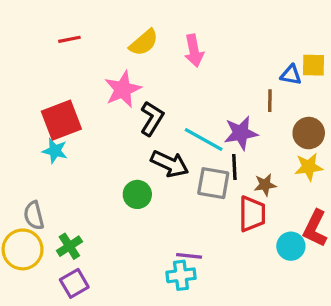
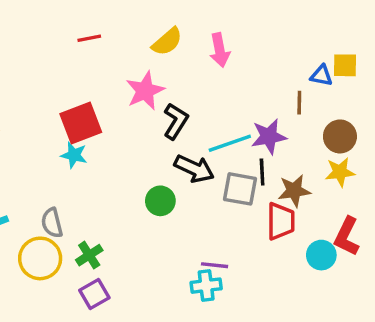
cyan line: (204, 139) -> (230, 143), turned -48
brown star: (265, 185) -> (294, 191), size x1.4

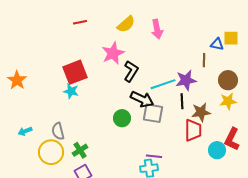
gray square: (240, 189) -> (153, 113), moved

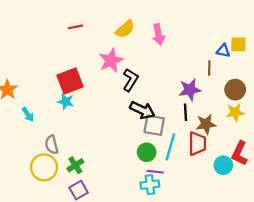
cyan line: (163, 84) -> (170, 147), moved, turned -55
green circle: (122, 118) -> (147, 152), moved
cyan arrow: (25, 131) -> (28, 114), moved, turned -104

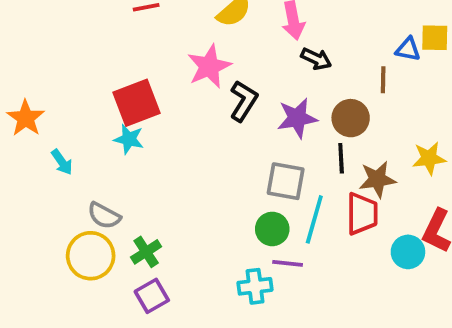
purple star: (190, 90) -> (297, 118), moved
brown circle: (235, 90) -> (351, 118), moved
black arrow: (142, 110) -> (316, 59), moved, size x0.7
gray semicircle: (52, 145) -> (104, 216), turned -48
cyan cross: (150, 185) -> (255, 286), moved

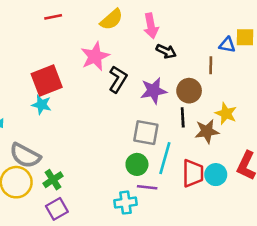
yellow star: (429, 158) -> (226, 114), moved, turned 30
red trapezoid: (362, 214) -> (193, 173), moved
gray semicircle: (104, 216) -> (25, 155), size x1.4
cyan circle: (408, 252) -> (216, 175), moved

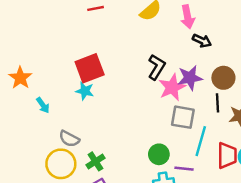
pink star: (95, 56) -> (172, 87), moved
gray semicircle: (25, 155) -> (69, 139), size x0.7
green circle: (137, 164) -> (159, 154), moved

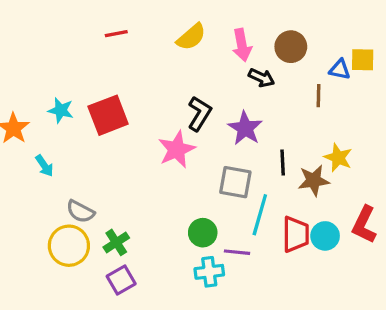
purple star: (190, 78) -> (245, 128), turned -30
brown circle: (223, 78) -> (291, 47), moved
pink star: (172, 87) -> (177, 149), moved
cyan star: (85, 91) -> (61, 110), moved

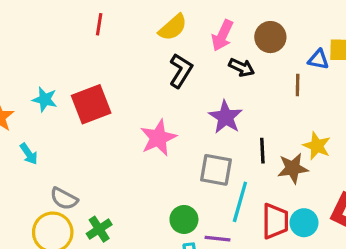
red line: (116, 34) -> (99, 24), turned -70
pink arrow: (242, 45) -> (222, 35), turned 36
black L-shape: (199, 114) -> (181, 71), moved

